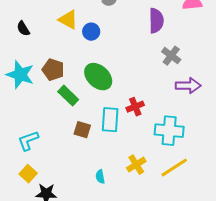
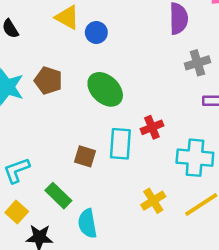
gray cross: (171, 56) -> (197, 63), turned 36
green rectangle: (68, 96) -> (58, 196), moved
cyan semicircle: (100, 177) -> (87, 223), moved, size x1.6

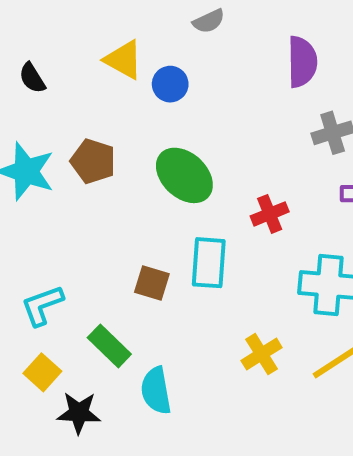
red cross: (152, 127) -> (270, 214), moved

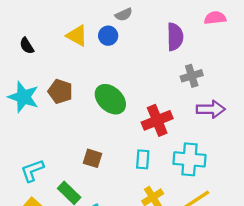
blue circle: (170, 84) -> (108, 36), moved
red cross: (270, 214) -> (157, 120), size x1.5
cyan rectangle: (209, 263) -> (143, 159), moved, size x0.7

